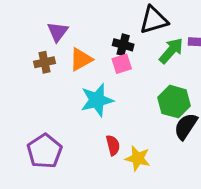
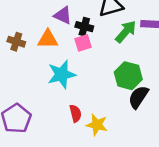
purple triangle: (58, 32) -> (63, 15), moved, turned -42
orange triangle: (81, 59) -> (48, 39), turned 30
brown cross: (45, 62) -> (16, 42), turned 30

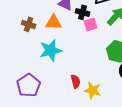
pink square: (83, 43) -> (91, 24), moved
cyan star: (62, 74) -> (51, 50), moved

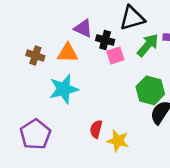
red semicircle: (76, 81) -> (96, 129), turned -152

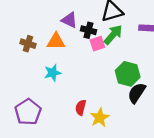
green arrow: (148, 45) -> (113, 35), moved
cyan star: (64, 89) -> (53, 73), size x0.7
yellow star: (118, 141) -> (100, 118), turned 30

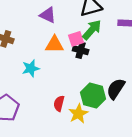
black cross: (88, 30) -> (81, 50), moved
orange triangle: (56, 41) -> (54, 45), moved
green hexagon: (128, 74) -> (93, 96), moved

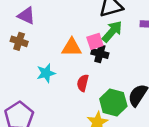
purple triangle: (48, 15) -> (26, 16), moved
red semicircle: (59, 103) -> (83, 83), moved

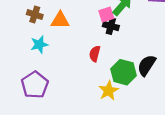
orange triangle: (72, 47) -> (60, 20), moved
cyan star: (46, 73) -> (39, 45), moved

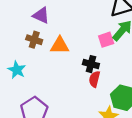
black cross: (111, 26) -> (91, 64), moved
cyan star: (39, 45) -> (17, 70), moved, turned -30

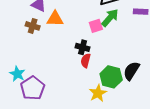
orange triangle: (60, 46) -> (55, 19), moved
cyan star: (17, 70) -> (17, 74), moved

